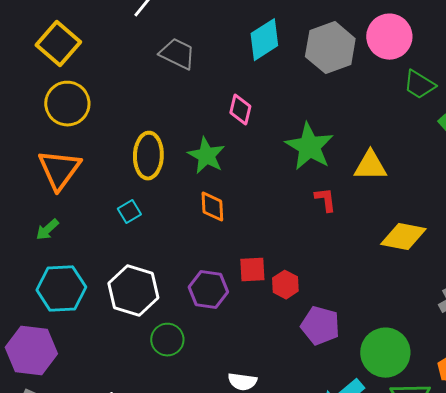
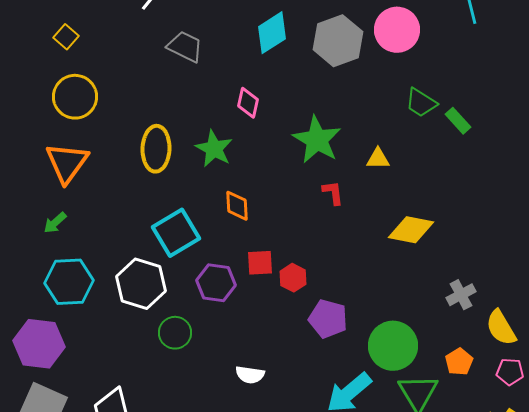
yellow square: (58, 44) -> (66, 37), size x0.6
green trapezoid: (419, 85) -> (421, 103), moved
yellow triangle: (370, 166) -> (378, 159), size x0.7
orange diamond: (212, 207) -> (237, 206), moved
cyan square: (129, 212) -> (176, 233), moved, size x2.0

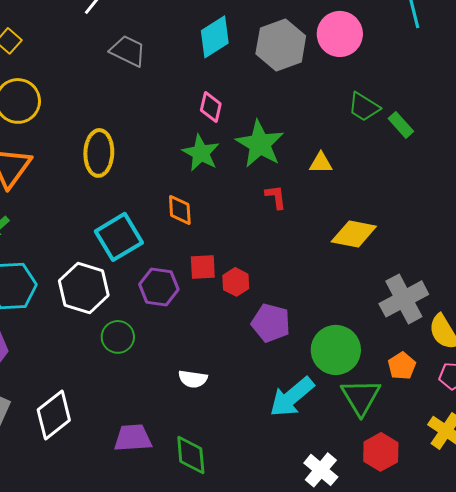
pink diamond: (248, 103) -> (211, 107), moved
green star: (214, 149) -> (201, 153), moved
gray cross: (461, 295) -> (404, 299), size x1.6

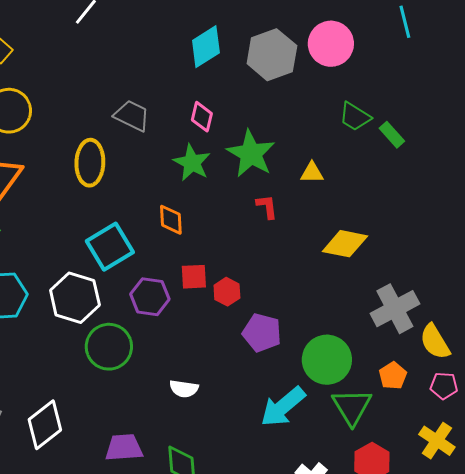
gray trapezoid: (128, 51) -> (132, 116), moved
green circle: (118, 337) -> (109, 347), size x1.4

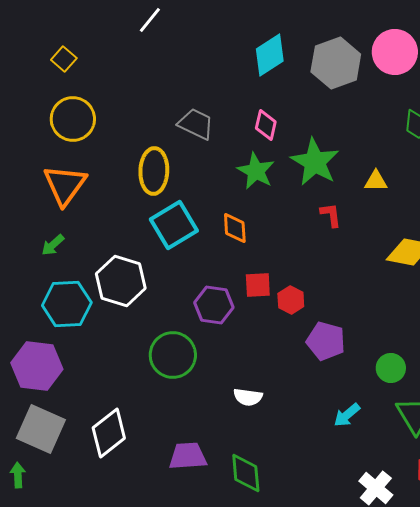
cyan square: (110, 247) -> (174, 225), moved
white hexagon: (75, 298) -> (121, 281), moved
green circle: (327, 360) -> (391, 368), size x0.6
cyan arrow: (283, 407) -> (347, 415), size x0.6

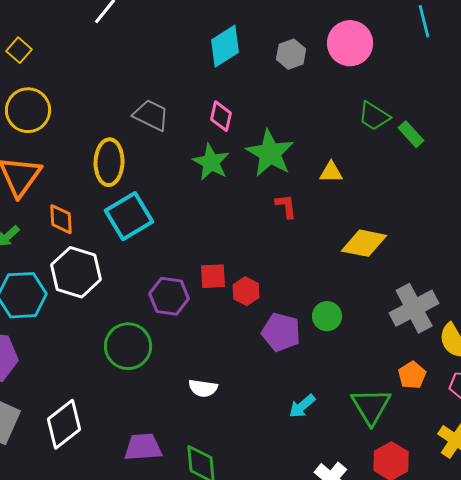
gray hexagon: (336, 63) -> (291, 54), size x0.6
orange diamond: (235, 228) -> (61, 219), moved
green circle: (391, 368) -> (327, 316), moved

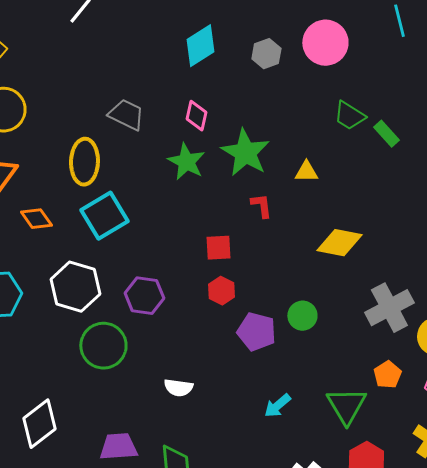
orange diamond: (61, 219) -> (36, 219), turned -32
white hexagon: (76, 272) -> (75, 287), moved
red square: (213, 276) -> (218, 248), moved

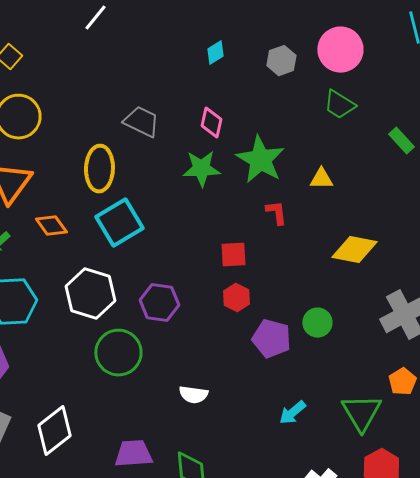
cyan diamond: (200, 46) -> (215, 53), size x0.6
green trapezoid: (349, 116) -> (339, 105), moved
green star: (186, 162) -> (201, 169), turned -30

